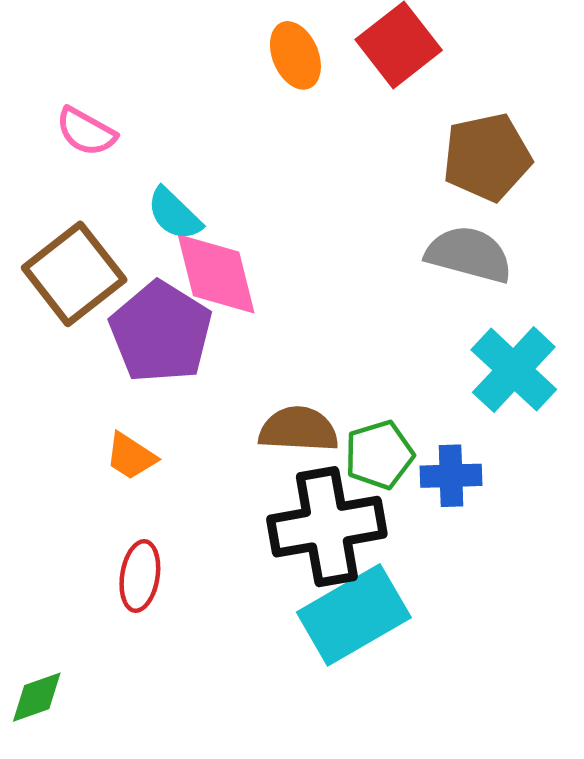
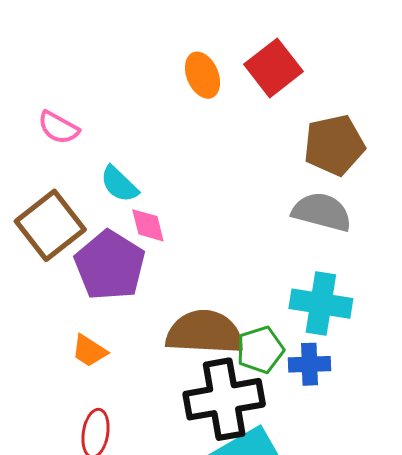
pink diamond: (216, 274) -> (148, 225), size x0.6
cyan cross: (514, 370) -> (321, 304), moved, turned -34
brown semicircle: (298, 429) -> (205, 332), size x1.4

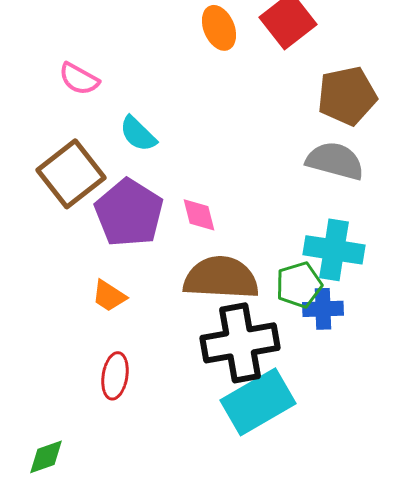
pink diamond: (148, 225) -> (199, 215), moved
green pentagon: (260, 350) -> (299, 285), moved

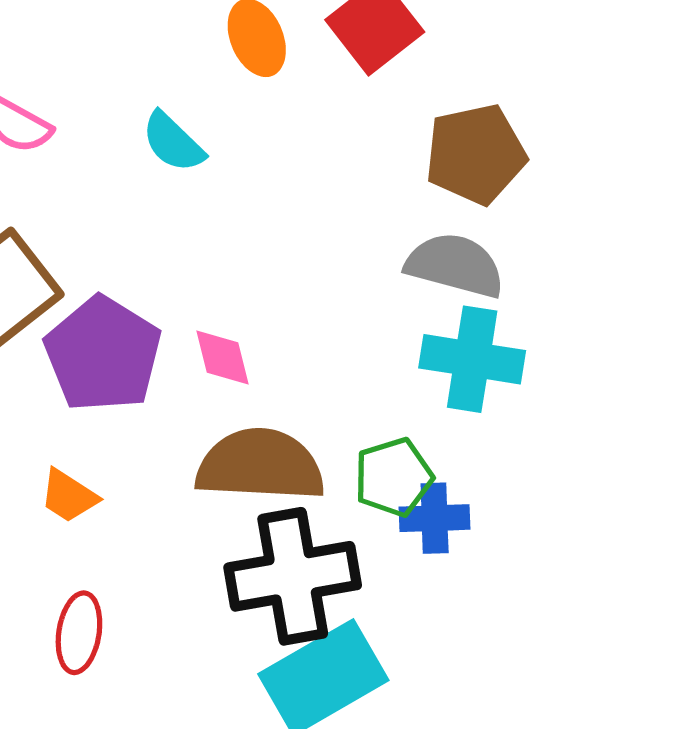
cyan semicircle: (138, 134) -> (173, 142), moved
cyan cross: (334, 250) -> (472, 359), moved

